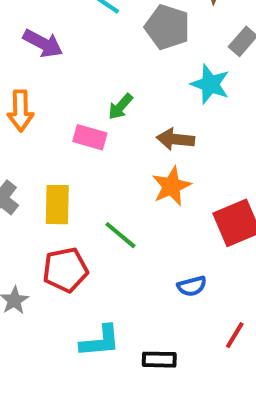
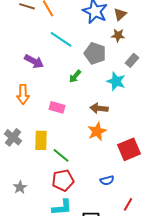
green arrow: (120, 107) -> (75, 76), moved
green line: (120, 235) -> (61, 155), moved
red pentagon: (65, 270) -> (63, 180), moved

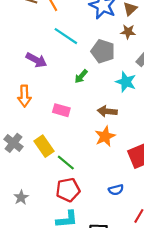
yellow rectangle: (41, 140) -> (44, 146), turned -36

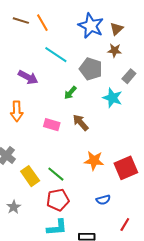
brown arrow: (107, 111) -> (81, 123), moved, turned 42
orange star: (105, 136) -> (94, 161), moved, turned 30
yellow rectangle: (44, 146) -> (30, 176), moved

